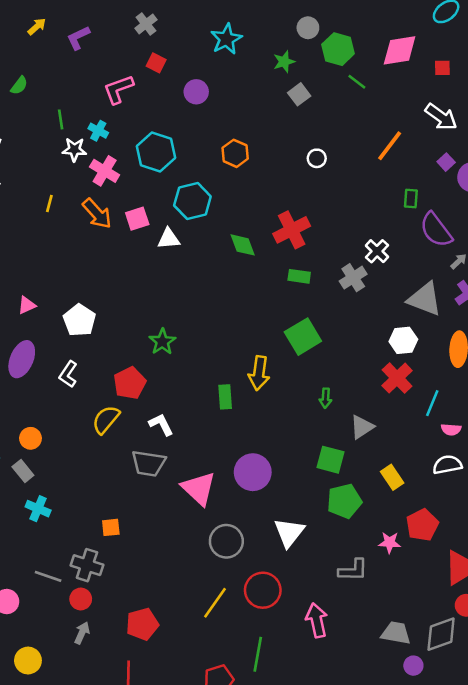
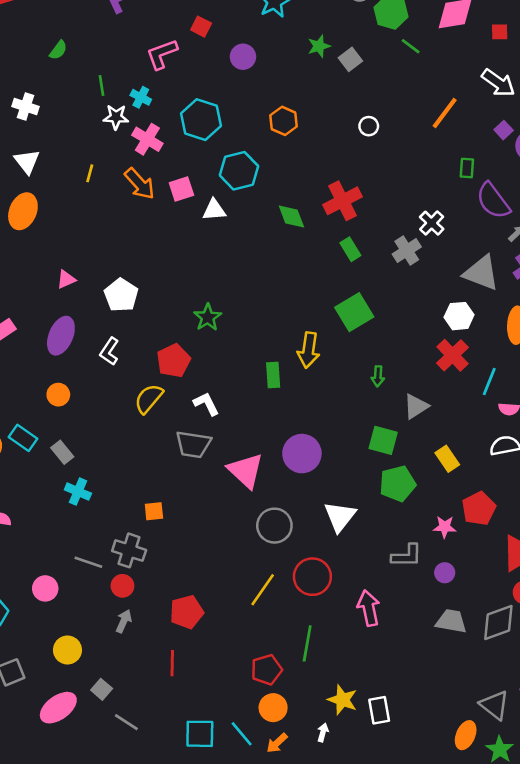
green star: (284, 62) -> (319, 46), moved
green rectangle: (299, 276) -> (350, 249), turned 50
orange circle: (30, 438) -> (58, 395), moved
purple circle: (413, 666) -> (445, 573), moved

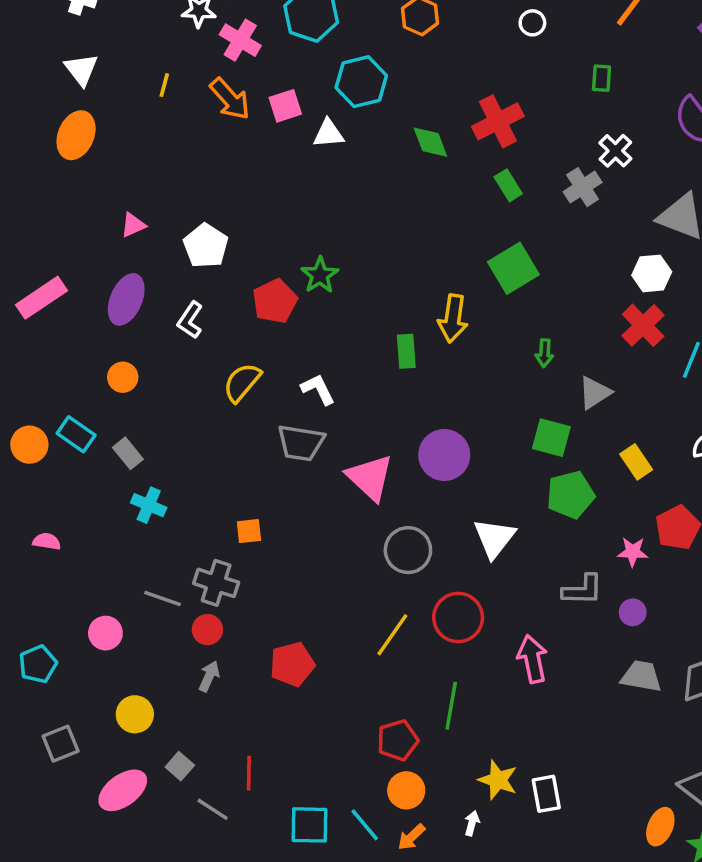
green rectangle: (467, 168) -> (602, 78), moved
red pentagon: (174, 361) -> (275, 301), moved
red line: (172, 663) -> (249, 773), moved

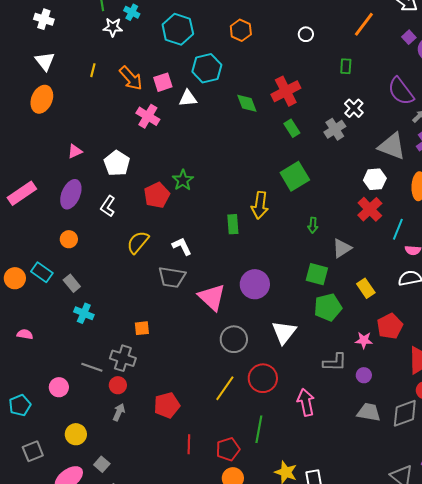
pink cross: (240, 40) -> (148, 116), moved
red line: (249, 773) -> (189, 444), moved

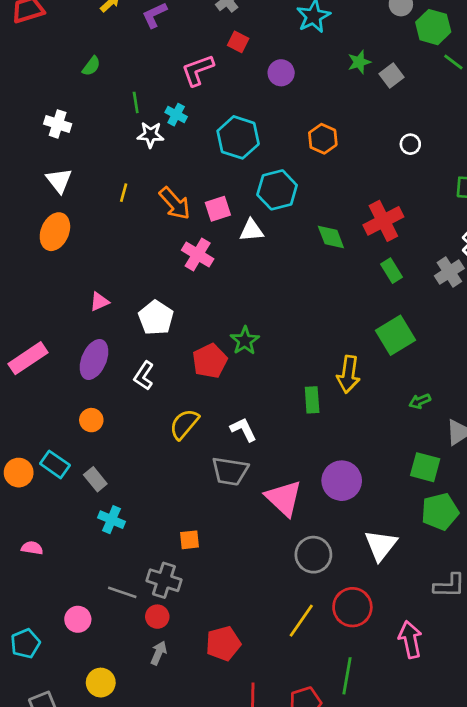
green arrow: (313, 225) -> (420, 401), turned 63

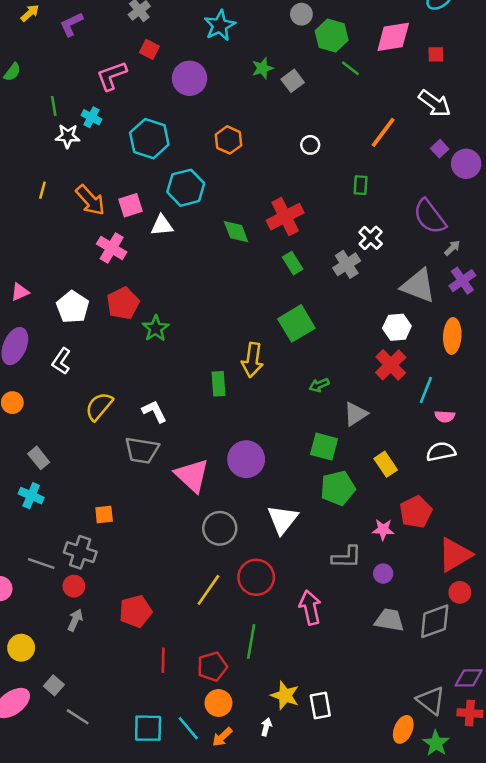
purple circle: (281, 73) -> (190, 78), size x1.4
red pentagon: (210, 361) -> (123, 303), moved
gray rectangle: (95, 479) -> (39, 458), moved

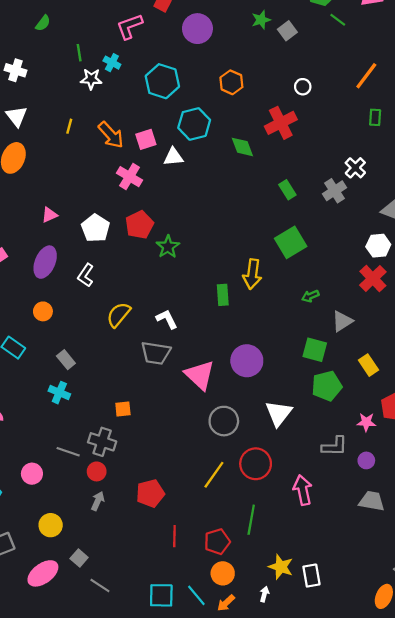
green rectangle: (361, 185) -> (375, 117), moved
red cross: (285, 217) -> (281, 123), moved
green diamond: (236, 232) -> (242, 147), moved

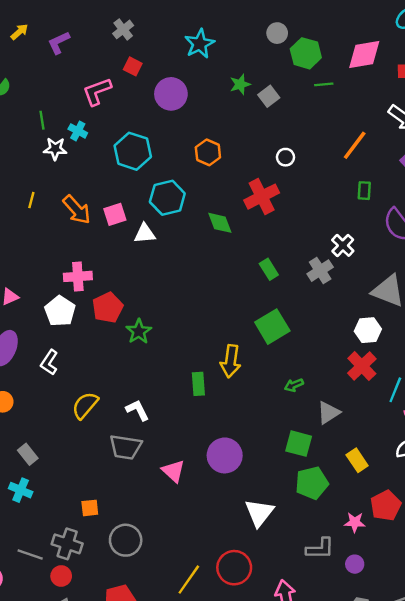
green line: (338, 20) -> (324, 84), turned -42
pink cross: (130, 177) -> (78, 276), moved, turned -35
pink triangle: (200, 375) -> (173, 471), size x0.7
gray circle: (224, 421) -> (126, 540), moved

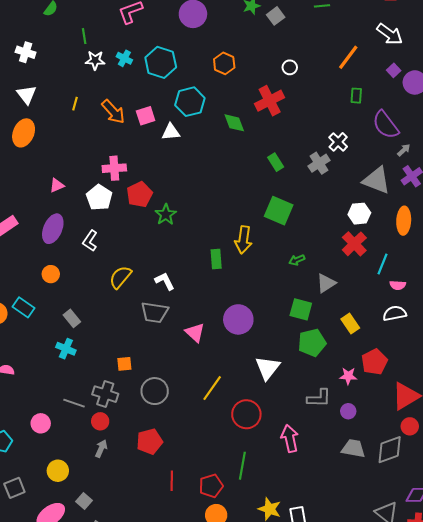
cyan cross: (78, 131) -> (124, 58), moved
green square: (272, 327) -> (279, 211), turned -36
yellow line: (189, 580) -> (212, 388), moved

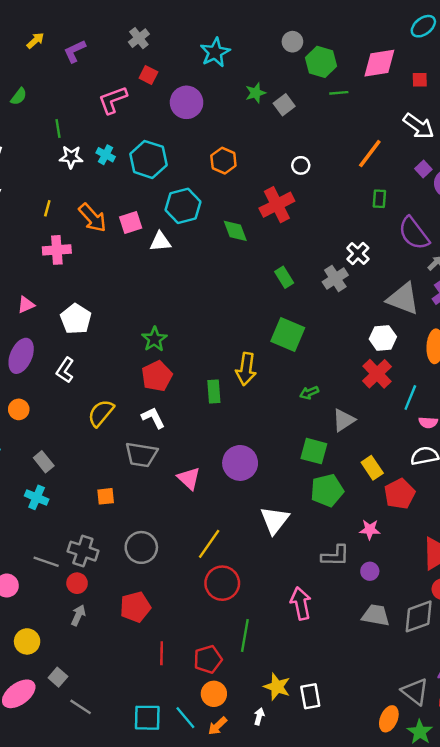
pink cross: (114, 168) -> (57, 250), moved
red pentagon: (140, 194) -> (157, 376), moved
red pentagon: (374, 362) -> (400, 494), moved
orange square: (124, 364) -> (106, 496), moved
red circle: (246, 414) -> (222, 583), moved

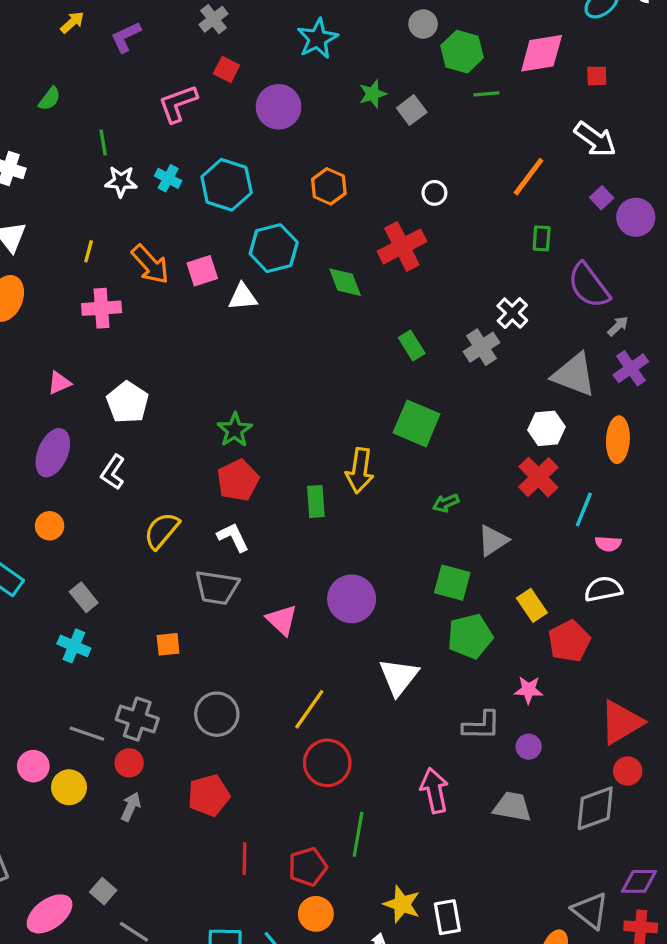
gray trapezoid: (376, 615) -> (512, 807), moved
yellow circle: (27, 641) -> (69, 787), moved

